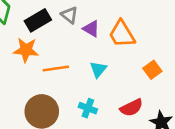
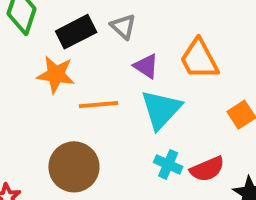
purple triangle: (91, 29) -> (146, 66), moved
cyan triangle: (98, 69) -> (161, 109), size x1.6
cyan cross: (88, 108) -> (168, 164), moved

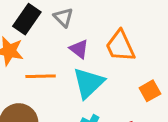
black rectangle: (76, 32) -> (27, 19), turned -32

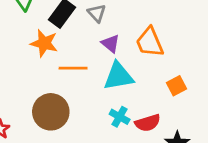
cyan triangle: (88, 83) -> (118, 76), turned 32

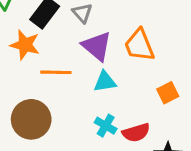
purple triangle: (111, 44) -> (97, 46), size x1.5
cyan triangle: (118, 76) -> (105, 82), size x0.7

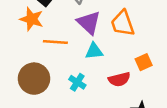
cyan cross: (106, 126) -> (77, 82), moved
red semicircle: (136, 133) -> (119, 79), moved

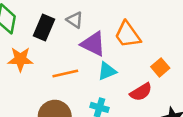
orange star: (32, 19) -> (20, 59), moved

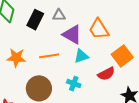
gray triangle: (75, 20) -> (59, 15), turned -40
orange star: (20, 59) -> (16, 58), moved
orange square: (160, 67) -> (122, 56), size x1.5

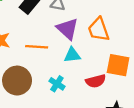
orange square: (122, 56) -> (118, 65), turned 35

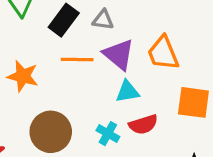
orange line: (37, 47) -> (77, 59), moved
red semicircle: (96, 81) -> (143, 125), moved

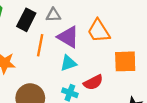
orange line: (77, 59) -> (40, 45), turned -70
cyan triangle: (128, 92) -> (68, 63), moved

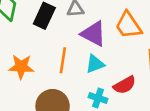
orange line: (40, 45) -> (63, 60), moved

